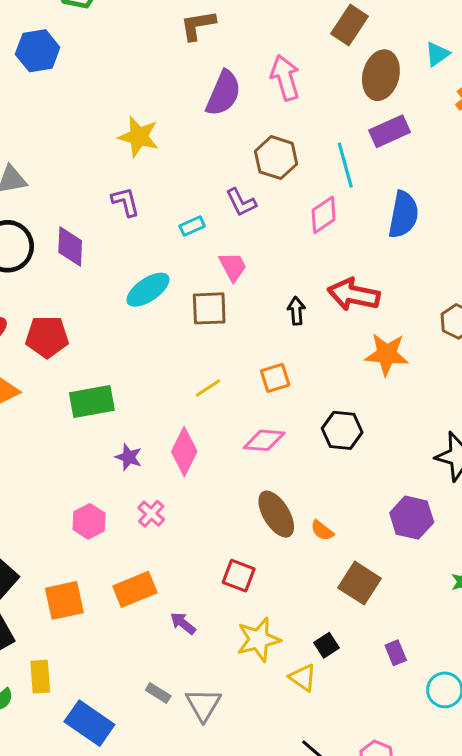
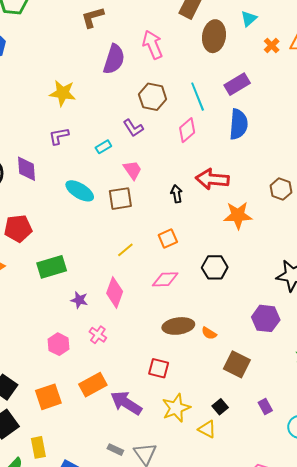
purple rectangle: (390, 131) -> (237, 84), moved
purple L-shape: (125, 202) -> (59, 136), turned -80
cyan ellipse: (148, 290) -> (80, 191), turned 72
brown ellipse: (276, 514) -> (178, 326), turned -60
purple arrow: (183, 623) -> (126, 403), size x1.8

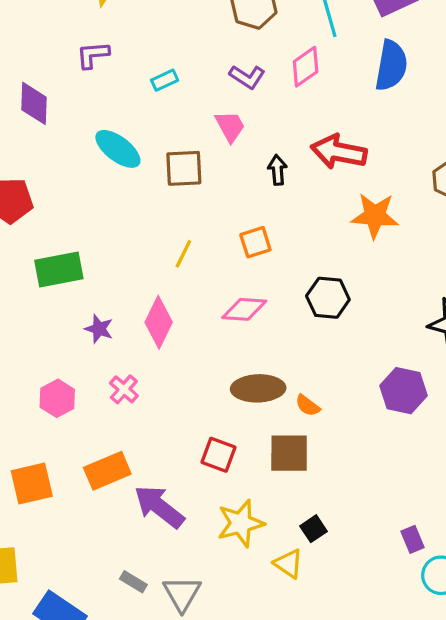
purple L-shape: (133, 128) -> (247, 77), moved, turned -30
pink trapezoid: (133, 170) -> (230, 126), moved
yellow line: (125, 250) -> (183, 254), turned -30
brown square: (237, 364) -> (289, 453), moved, turned -32
purple rectangle: (265, 407) -> (413, 539), moved

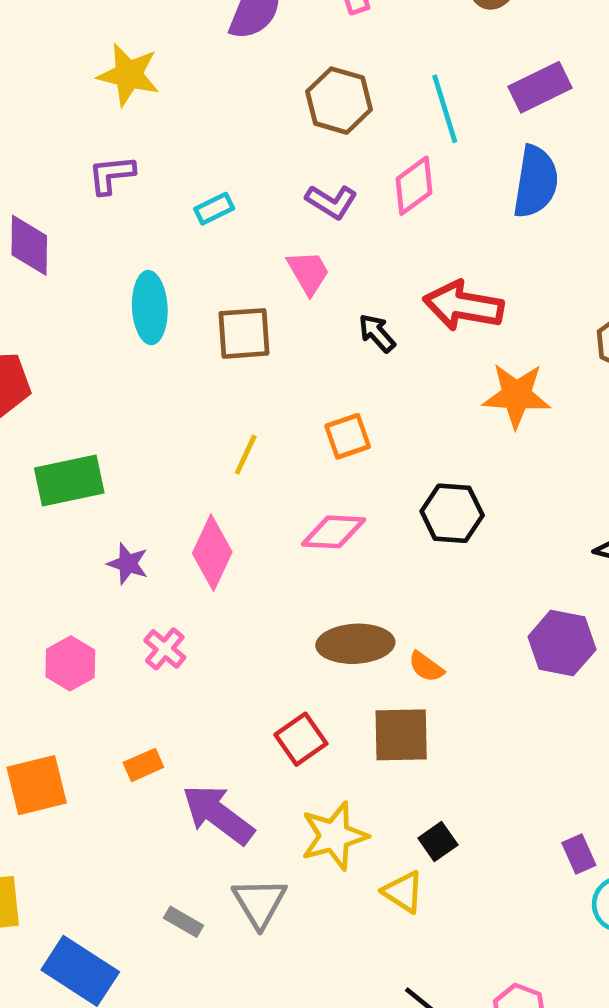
cyan ellipse: (118, 149) -> (150, 308), turned 51
black arrow: (277, 170) -> (377, 333), turned -36
red square: (218, 455) -> (301, 739), turned 36
orange rectangle: (107, 471) -> (143, 765), size x0.6
gray triangle: (182, 594) -> (259, 903), moved

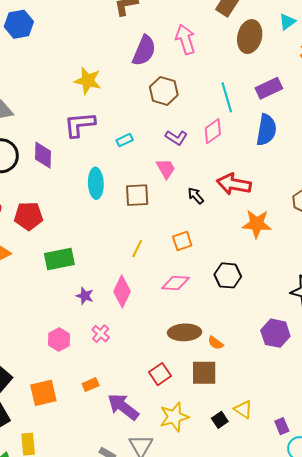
brown hexagon: (339, 101) -> (164, 91), moved
purple L-shape: (111, 175) -> (80, 125), size x1.5
yellow triangle: (403, 892) -> (243, 409), moved

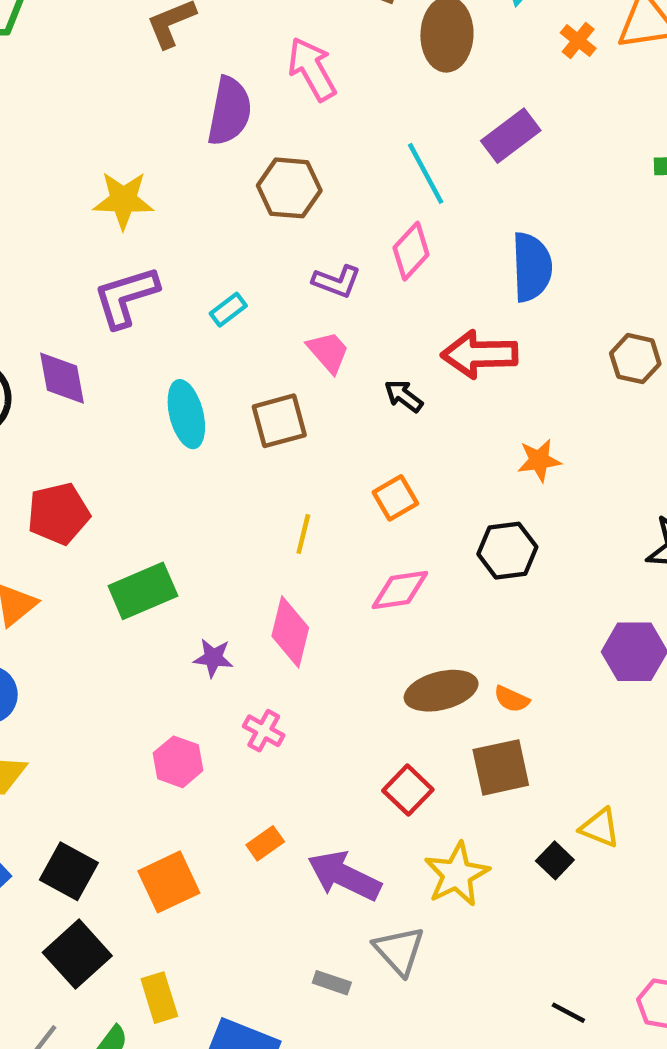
blue semicircle: (266, 130) -> (532, 267), moved
orange star: (257, 224) -> (539, 460), moved, size x0.7

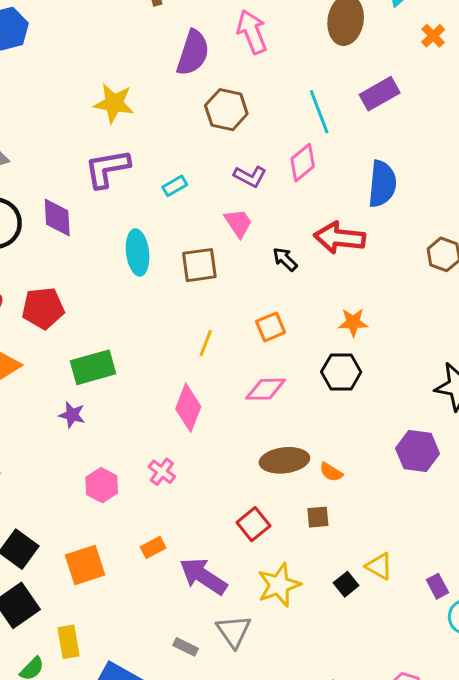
orange star: (539, 460) -> (353, 322), moved
purple star: (213, 658) -> (72, 415), moved
brown square: (501, 767) -> (318, 517), size x0.6

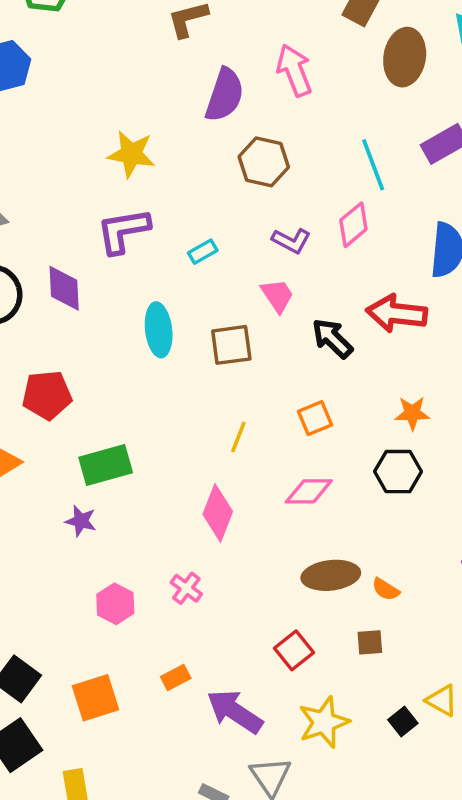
black arrow: (285, 259) -> (332, 338), size x1.4

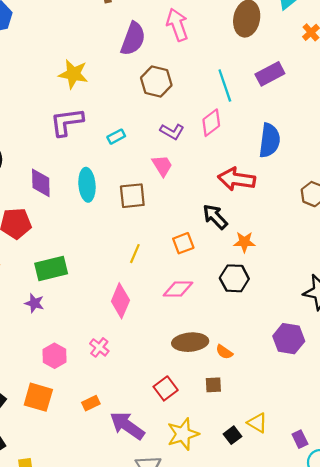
purple diamond: (64, 288) -> (41, 183), moved
black arrow: (332, 338) -> (215, 217), moved
orange square: (95, 698) -> (38, 397), moved, turned 32

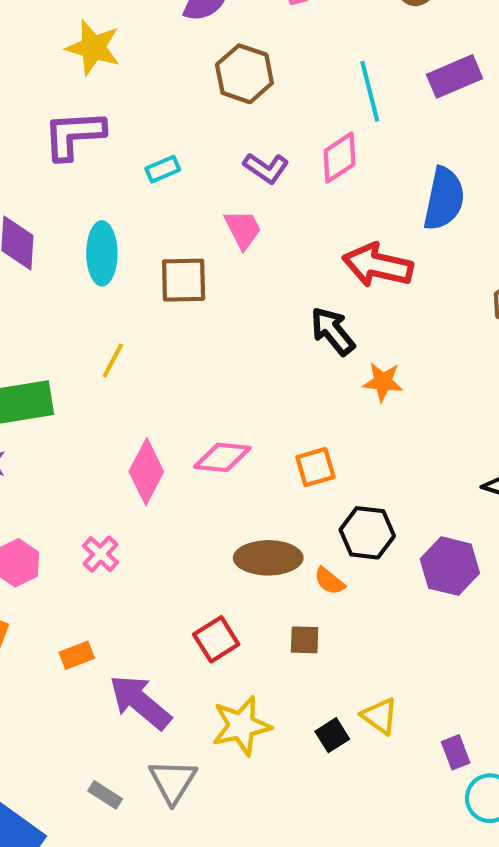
orange square: (183, 243) -> (315, 467), moved
yellow line: (135, 254) -> (113, 360), moved
black hexagon: (234, 278) -> (367, 533), moved
pink diamond: (178, 289) -> (222, 457), moved

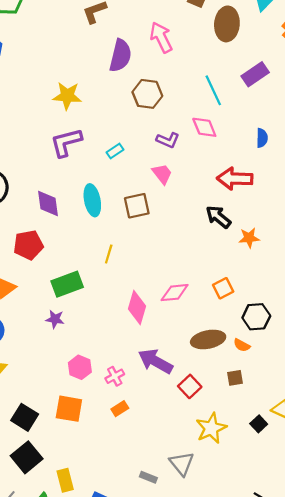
pink diamond: (339, 158) -> (204, 127), turned -68
blue semicircle: (444, 199) -> (262, 138), size x0.6
pink cross: (100, 554) -> (115, 376), moved, turned 30
purple arrow: (140, 702) -> (156, 361), moved

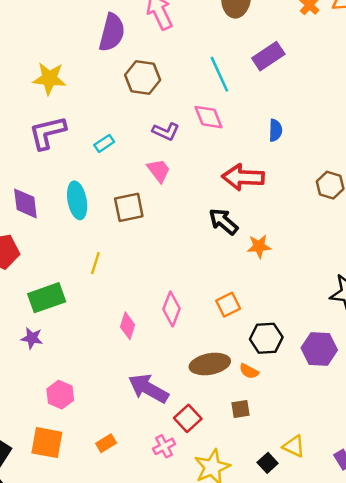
pink diamond: (175, 293) -> (171, 309), turned -64
pink diamond: (137, 308) -> (128, 326), size x0.7
pink cross: (115, 376) -> (164, 446), moved

